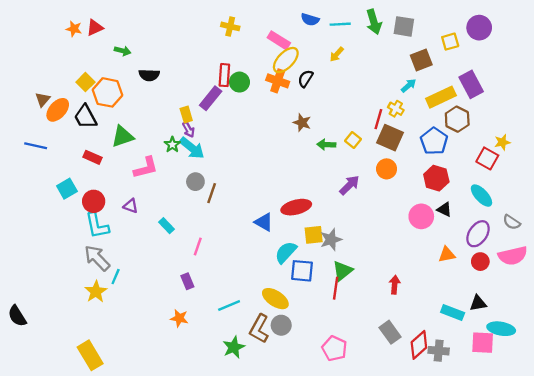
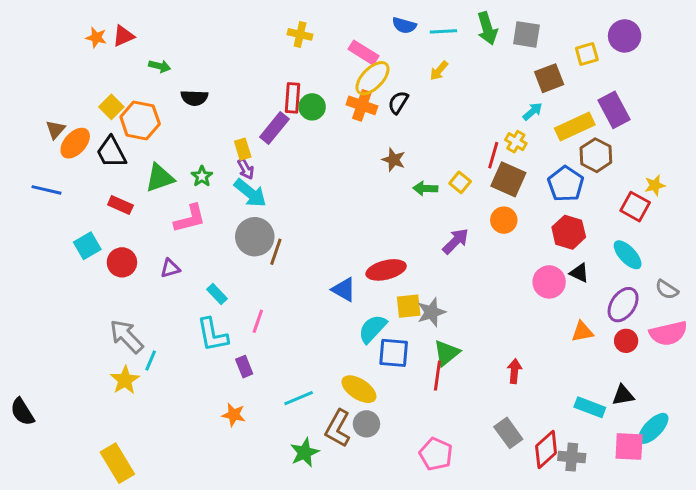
green star: (172, 145) -> (202, 176), moved
gray circle: (195, 182) -> (255, 237), size x1.6
purple triangle: (131, 206) -> (170, 268), turned -35
cyan L-shape: (97, 226) -> (213, 335), moved
cyan ellipse: (501, 329) -> (653, 428), turned -56

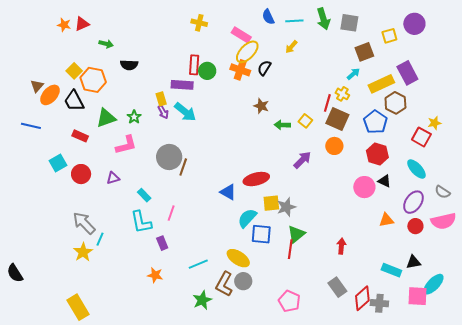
blue semicircle: (404, 25) -> (268, 17), turned 49
purple rectangle: (274, 128) -> (182, 85), turned 55
cyan arrow: (250, 193) -> (185, 112), moved

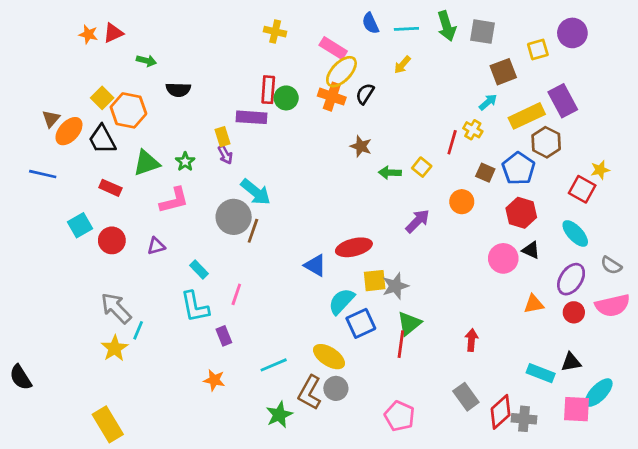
cyan arrow: (185, 112) -> (256, 192), moved
brown square: (337, 119) -> (485, 173), moved, size x0.6
blue square: (261, 234) -> (361, 323), turned -30

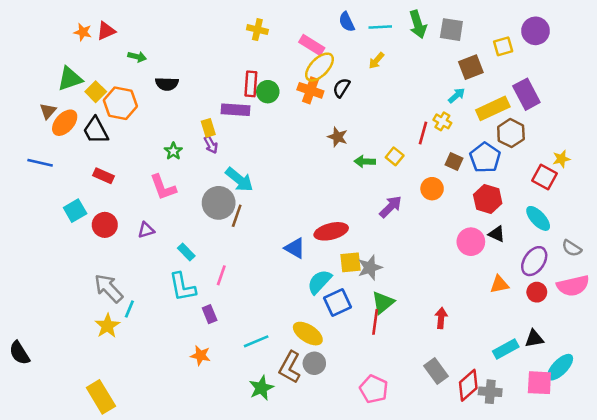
green triangle: (146, 163) -> (70, 79), moved
pink L-shape: (174, 200) -> (163, 187), turned 84
cyan rectangle: (541, 373) -> (506, 349), turned -50

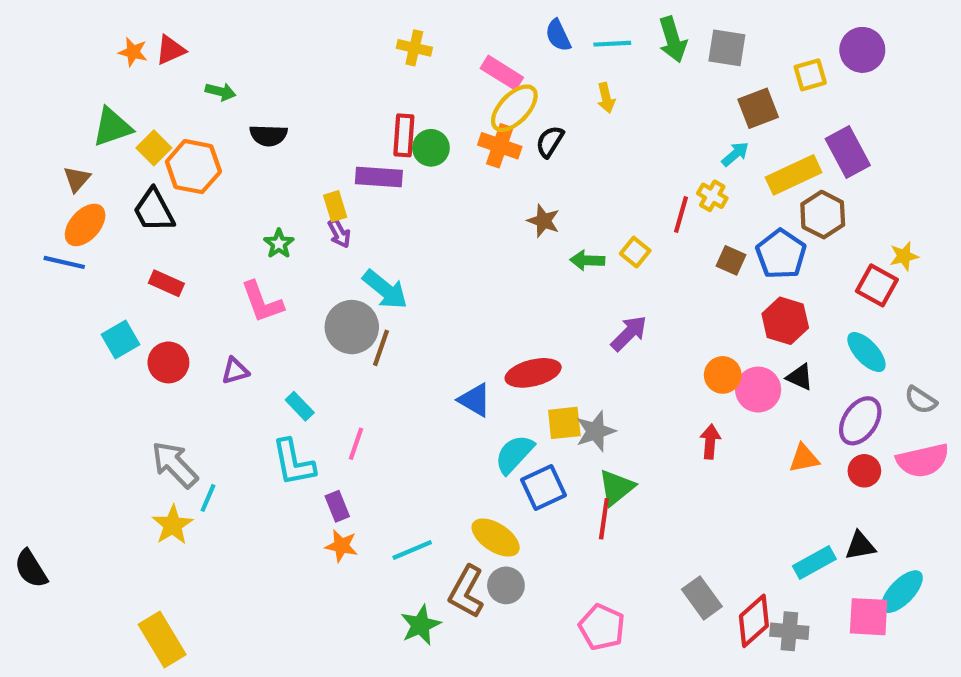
yellow arrow: (376, 61) -> (606, 98), turned -54
orange ellipse: (65, 123) -> (85, 225), moved
orange circle: (432, 189) -> (723, 375), moved
red arrow: (441, 318) -> (710, 442), moved
orange star: (200, 356) -> (341, 546), moved

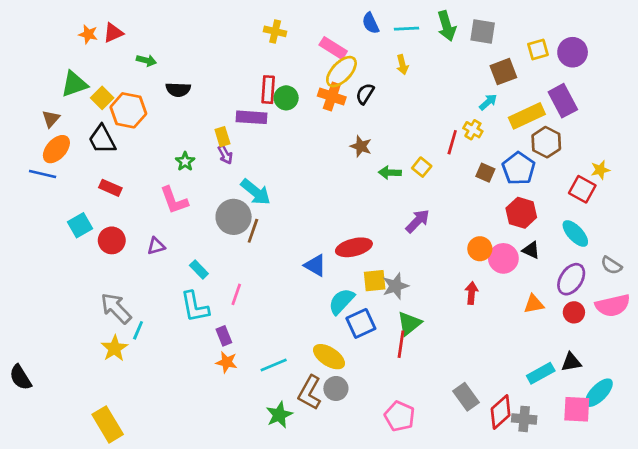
purple circle: (862, 50) -> (573, 52), moved

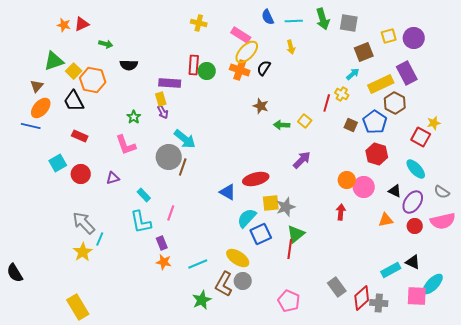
purple rectangle: (252, 117) -> (170, 83), moved
black triangle: (531, 250) -> (395, 191), moved
black triangle: (571, 362) -> (413, 262), turned 35

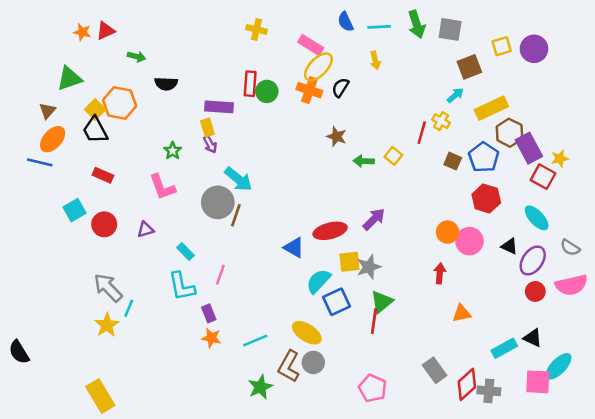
yellow square: (74, 71) -> (95, 109), moved
purple rectangle: (407, 73) -> (529, 148), moved
purple arrow: (302, 160) -> (374, 219), moved
orange triangle: (386, 220) -> (462, 313), moved

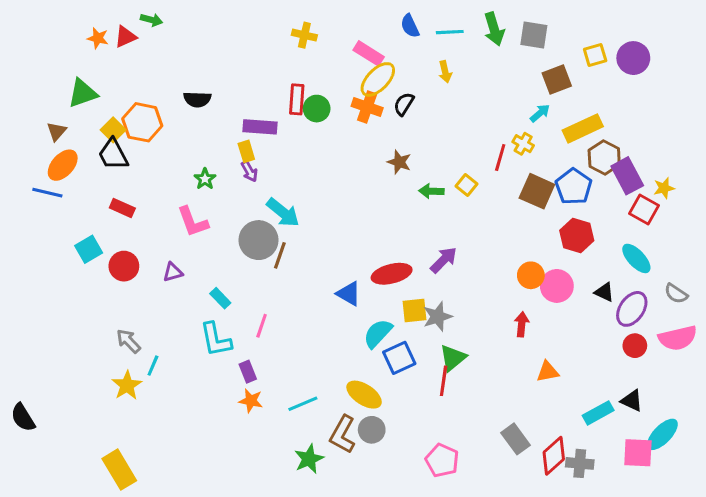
green arrow: (136, 57) -> (151, 20), moved
brown square: (453, 161) -> (537, 191), size x1.6
gray arrow: (108, 288) -> (128, 341), size x0.7

